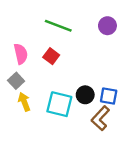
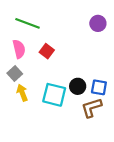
green line: (58, 26) -> (28, 23), moved
brown L-shape: (100, 118) -> (92, 108), turned 30

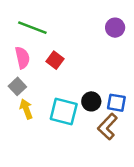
brown L-shape: (92, 108) -> (108, 127), turned -30

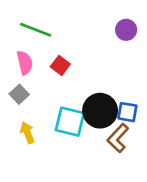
black circle: (91, 101) -> (100, 111), size x1.6
yellow arrow: (26, 109) -> (27, 133), moved

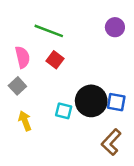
green line: (36, 30) -> (49, 31), moved
cyan square: (70, 122) -> (64, 111), size x0.6
brown L-shape: (118, 138) -> (111, 142), moved

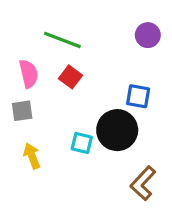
gray square: (17, 86) -> (22, 111), turned 35
blue square: (116, 102) -> (138, 96), moved

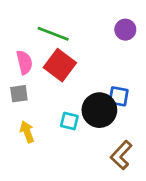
red square: (70, 77) -> (60, 65), size x1.6
blue square: (138, 96) -> (119, 96), moved

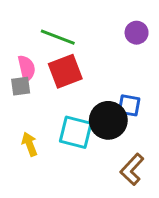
red square: (60, 65) -> (65, 71), turned 32
gray square: (19, 94) -> (21, 86), moved
cyan square: (69, 121) -> (76, 132), size x1.6

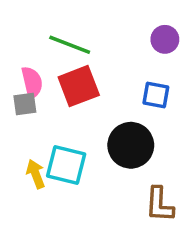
blue square: (129, 105) -> (156, 95), moved
cyan square: (76, 132) -> (66, 165), moved
brown L-shape: (132, 169) -> (159, 204), turned -40

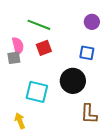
red square: (79, 86) -> (44, 48), size x0.7
yellow arrow: (36, 174) -> (20, 121), moved

